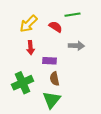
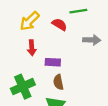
gray arrow: (76, 46) -> (92, 40), moved

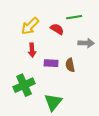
brown semicircle: (58, 82) -> (70, 65), moved

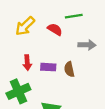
red arrow: (32, 50) -> (27, 63), moved

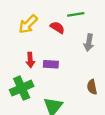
gray arrow: (87, 45) -> (89, 43), turned 98
brown semicircle: (69, 69) -> (92, 87), moved

